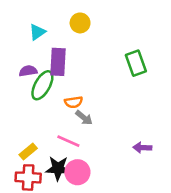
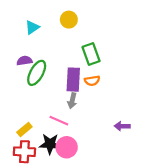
purple rectangle: (58, 62) -> (73, 80), moved
green rectangle: (136, 63) -> (91, 54), moved
orange semicircle: (74, 102) -> (92, 81), moved
gray arrow: (84, 118) -> (72, 101), turned 64

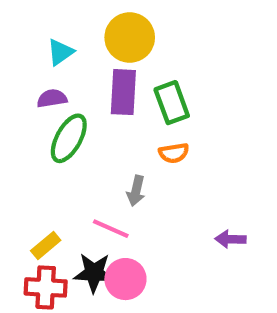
yellow circle: (69, 20) -> (130, 37), size x1.5
purple semicircle: (24, 61) -> (52, 98), moved
purple rectangle: (73, 80) -> (123, 92), moved

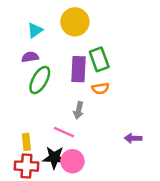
purple rectangle: (123, 92) -> (79, 69), moved
yellow rectangle: (46, 245) -> (26, 142), turned -56

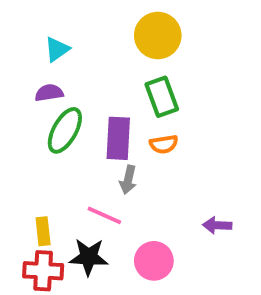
yellow circle: (75, 22) -> (158, 35), moved
purple rectangle: (79, 69) -> (118, 138), moved
pink circle: (72, 161) -> (154, 261), moved

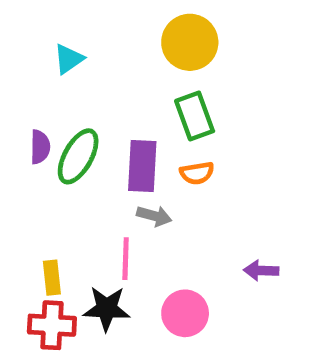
purple semicircle: (49, 93) -> (40, 147), moved, turned 100
gray arrow: (128, 180) -> (154, 216), turned -88
pink line: (104, 215) -> (126, 259), turned 68

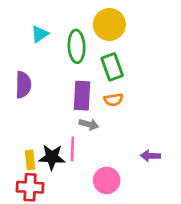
purple semicircle: (40, 147) -> (23, 85), size x1.4
green ellipse: (78, 156) -> (77, 46), moved, turned -32
black star: (107, 309) -> (52, 157), moved

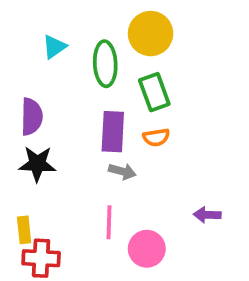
pink line: (72, 149) -> (109, 222), moved
black star: (52, 157) -> (37, 164), moved
yellow rectangle: (30, 160) -> (24, 230), moved

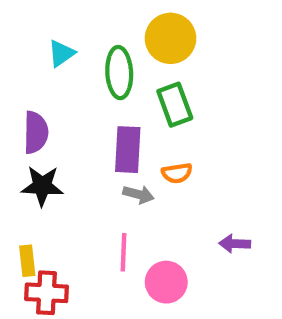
orange semicircle: (156, 137) -> (177, 173), moved

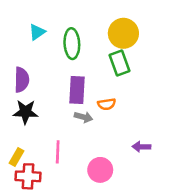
yellow circle: (171, 38) -> (123, 33), moved
green rectangle: (175, 105) -> (120, 63), moved
pink line: (123, 252) -> (58, 152), moved
yellow rectangle: (27, 261) -> (16, 157), turned 36

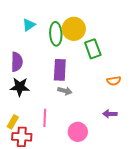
yellow circle: (123, 33) -> (74, 29), moved
orange semicircle: (107, 104) -> (114, 81), moved

